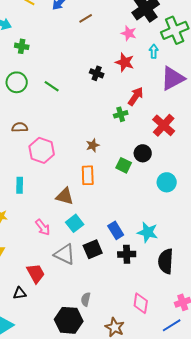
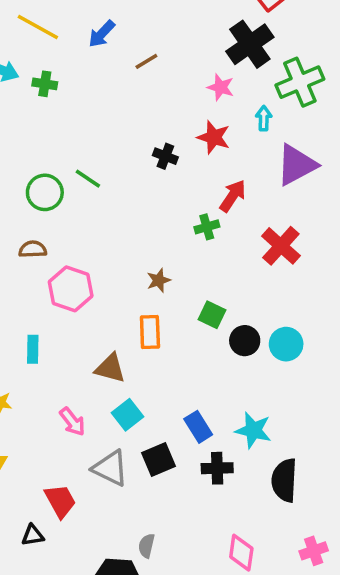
green cross: (22, 46) -> (45, 84), moved
green circle: (17, 82) -> (45, 192), moved
black circle: (143, 153) -> (245, 341), moved

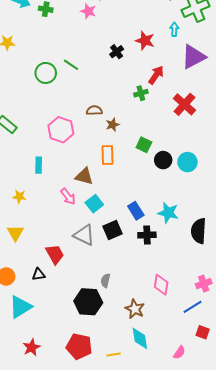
pink star: (221, 87) -> (88, 11), moved
black cross: (165, 156) -> (117, 52), turned 32
brown semicircle: (33, 249) -> (94, 110), moved
pink arrow: (72, 422) -> (68, 197), moved
black semicircle: (284, 480) -> (199, 231), moved

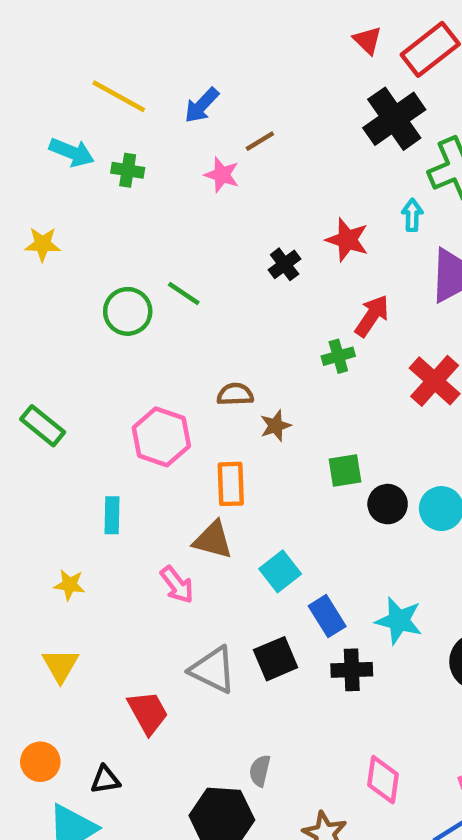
green square: (144, 145) -> (345, 470), turned -35
orange rectangle: (107, 155) -> (231, 484), moved
cyan square: (94, 204) -> (280, 571), moved
black triangle: (39, 274) -> (105, 780), moved

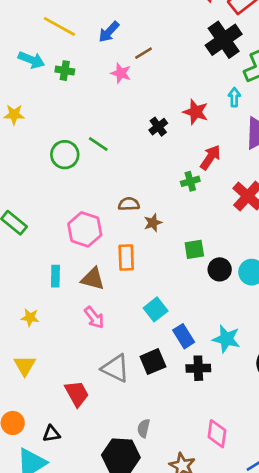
brown triangle: (213, 540) -> (93, 279), moved

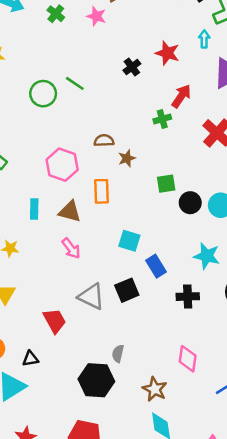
green cross: (65, 71) -> (56, 14), moved, turned 30
cyan square: (156, 309) -> (129, 241), turned -35
cyan star: (226, 339) -> (207, 256), moved
black cross: (198, 368) -> (188, 297), moved

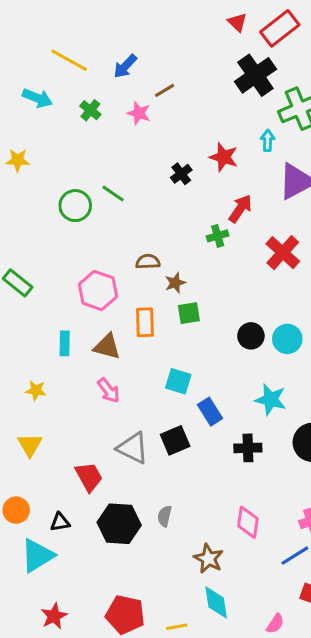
green square: (166, 184) -> (189, 313), moved
black hexagon: (96, 380) -> (119, 524), moved

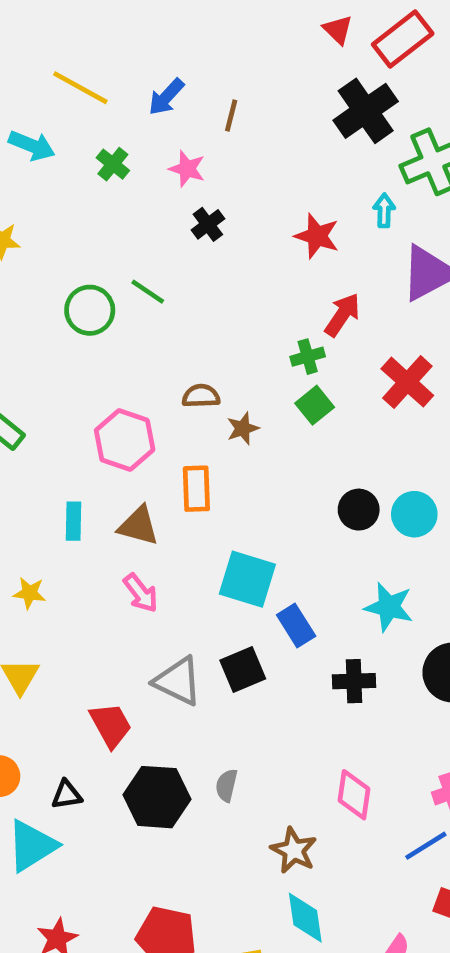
brown line: (165, 90) -> (231, 115), moved, turned -45
black cross: (181, 174) -> (208, 224), moved
green square: (189, 313) -> (315, 405), moved, turned -30
cyan square: (178, 381) -> (247, 579), size x1.4

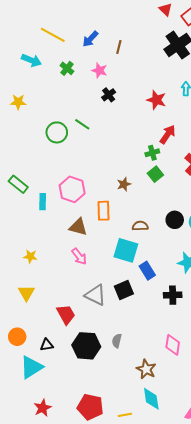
brown semicircle: (201, 396) -> (140, 226), moved
cyan rectangle: (74, 521) -> (43, 202), moved

